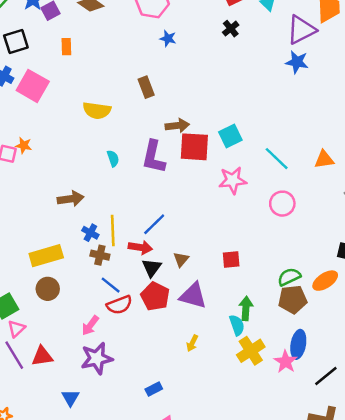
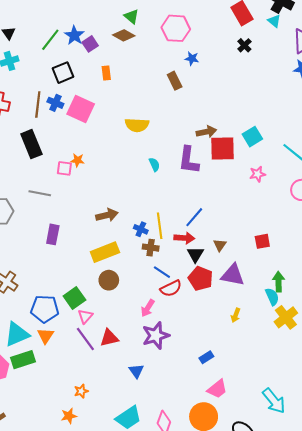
brown rectangle: (146, 87) -> (175, 81), moved
pink star: (233, 180) -> (258, 174), size x0.7
brown arrow: (71, 199) -> (107, 215), moved

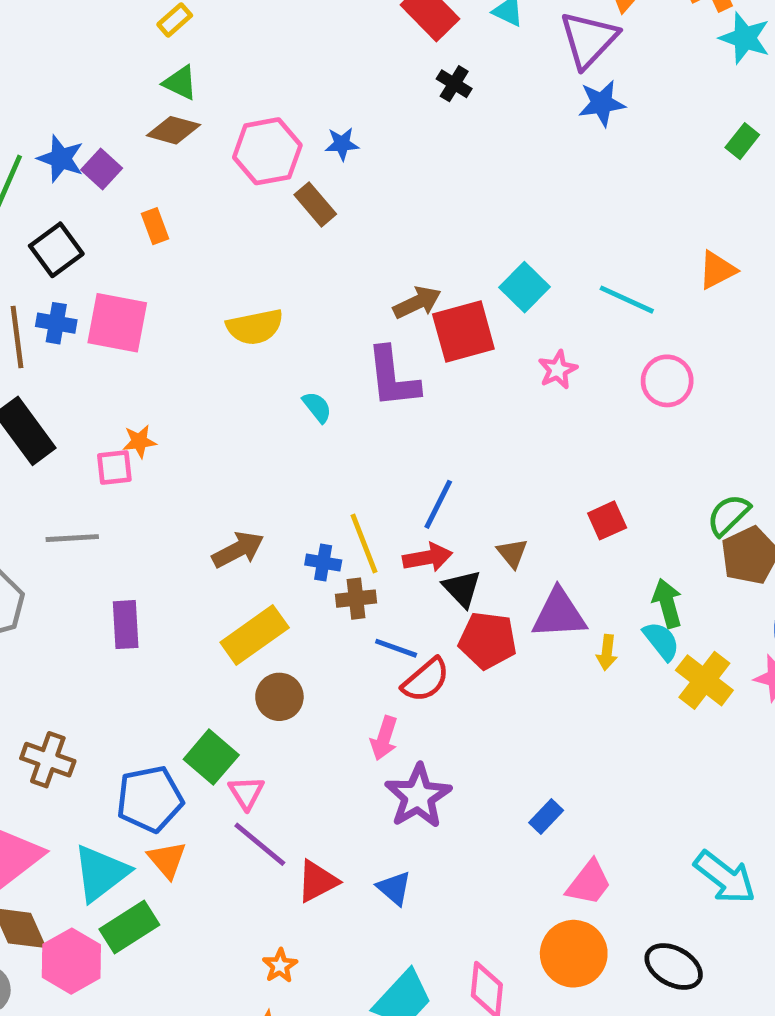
pink hexagon: (176, 28) -> (267, 151), moved
yellow arrow: (236, 315) -> (607, 652), moved
red triangle: (109, 338) -> (317, 881), moved

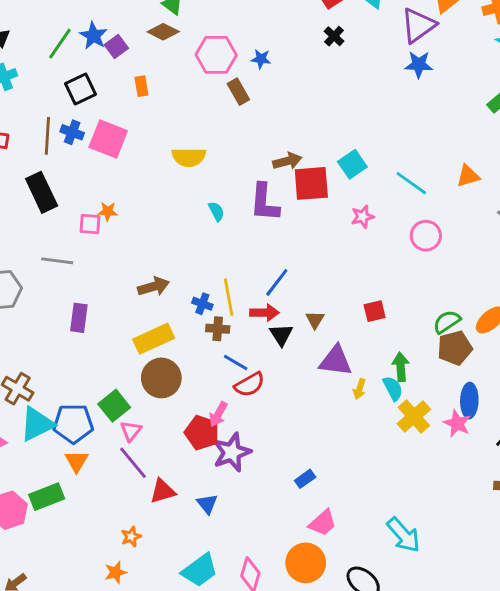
red pentagon: (488, 640) -> (202, 433), moved
brown circle: (279, 697) -> (161, 378), size x1.4
cyan triangle: (101, 873) -> (37, 424), moved

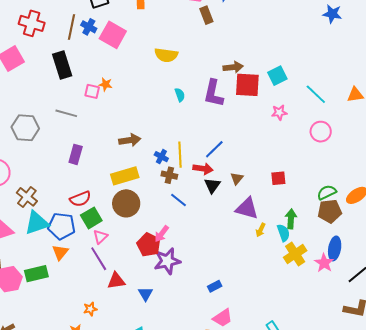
red semicircle: (250, 385) -> (80, 199), moved

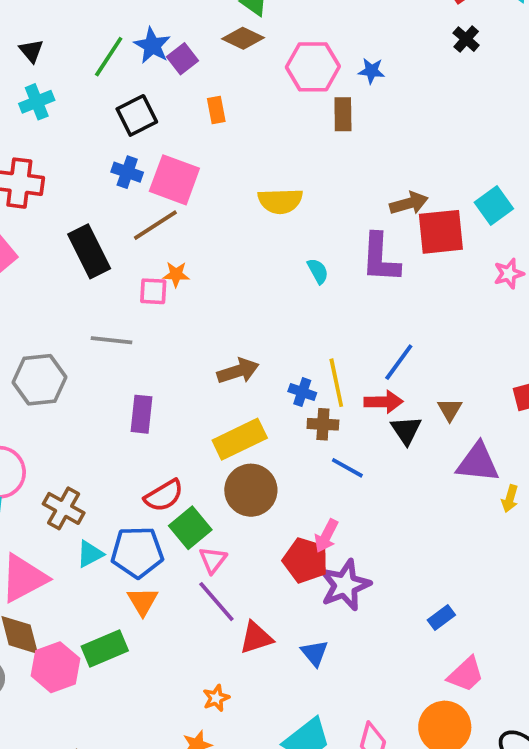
brown rectangle: (206, 15) -> (343, 114), turned 30
brown line: (72, 27) -> (155, 225), moved, turned 55
cyan triangle: (37, 223) -> (90, 554), size x0.6

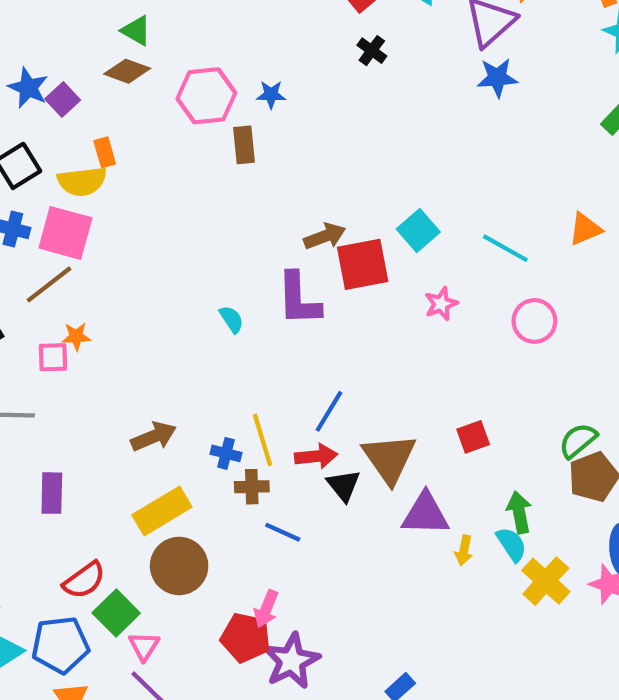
yellow semicircle: (280, 201) -> (82, 181), moved
brown triangle: (450, 410) -> (389, 458), size x2.0

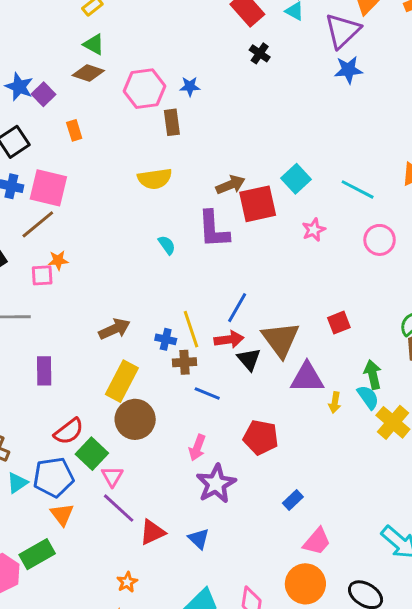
yellow semicircle: (82, 181) -> (155, 179), moved
yellow rectangle: (162, 511) -> (122, 381), turned -30
red pentagon: (246, 638) -> (261, 437), moved

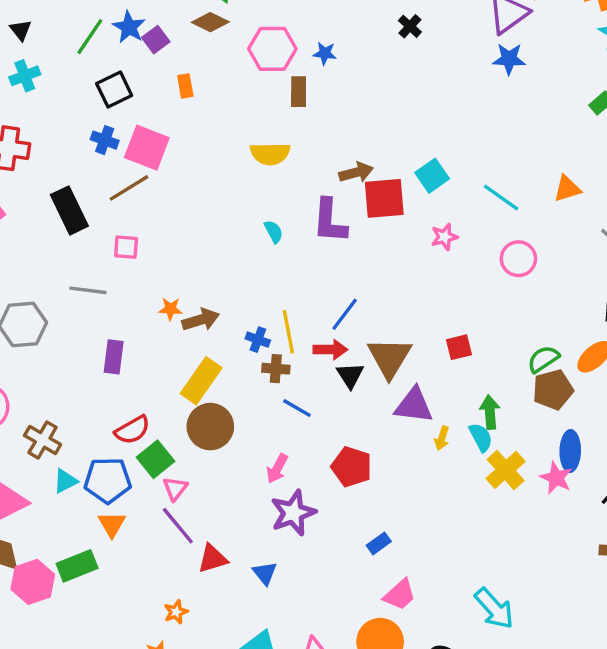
orange star: (58, 260) -> (170, 309), moved

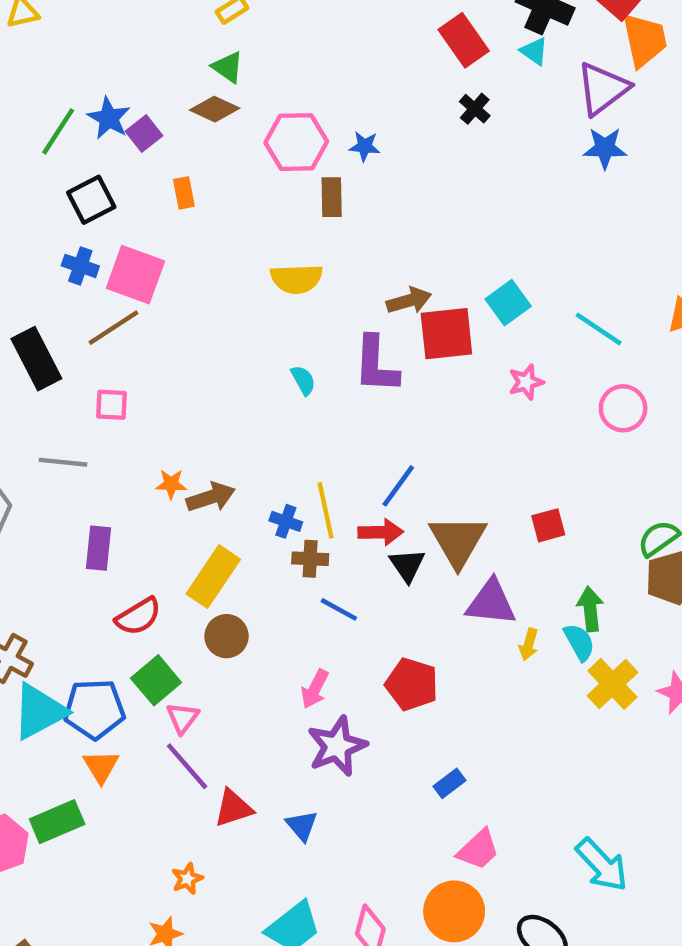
brown circle: (210, 427) -> (227, 636), size x0.7
red semicircle: (132, 430) -> (138, 616), moved
cyan triangle: (65, 481) -> (39, 711), size x1.8

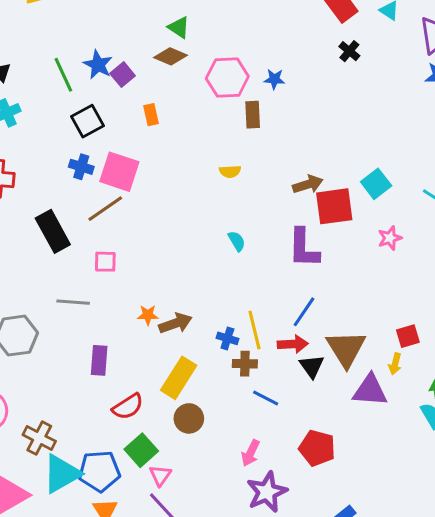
green line: (58, 131) -> (63, 75), turned -56
yellow semicircle: (296, 279) -> (230, 171), size x0.6
purple L-shape: (376, 365) -> (304, 248), moved
yellow arrow: (529, 644) -> (395, 364), moved

